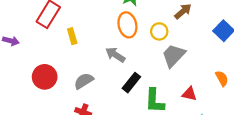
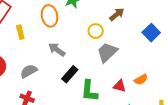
orange ellipse: (127, 25) -> (50, 16), moved
orange semicircle: (222, 78) -> (141, 80), moved, turned 88

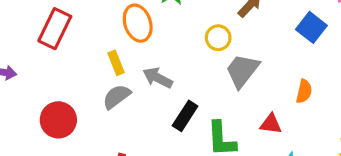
yellow rectangle: (20, 32) -> (116, 63), moved
gray semicircle: (29, 71) -> (117, 97), moved
orange semicircle: (141, 80) -> (304, 91), moved, turned -40

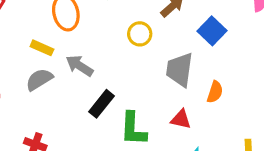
blue square: (311, 27) -> (212, 31), moved
yellow rectangle: (116, 63) -> (42, 48), turned -50
gray trapezoid: (242, 71) -> (180, 70), moved, turned -36

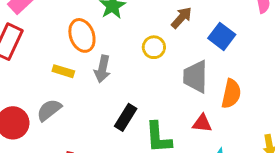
gray arrow: (79, 66) -> (102, 69), moved, turned -104
gray semicircle: (39, 79) -> (49, 110), moved
orange semicircle: (215, 92) -> (231, 94), size x1.4

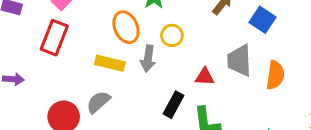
yellow circle: (154, 47) -> (172, 35), moved
yellow rectangle: (63, 71) -> (110, 63), size x1.4
red triangle: (202, 123) -> (205, 77), moved

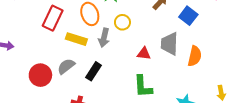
red rectangle: (54, 38) -> (53, 18), moved
black rectangle: (174, 105) -> (94, 71), moved

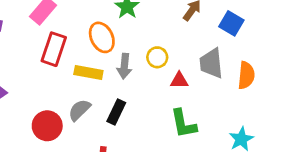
yellow circle: (122, 22) -> (157, 57), moved

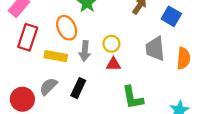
red triangle: (179, 80) -> (113, 64), moved

